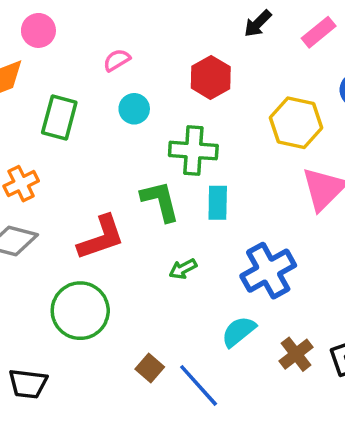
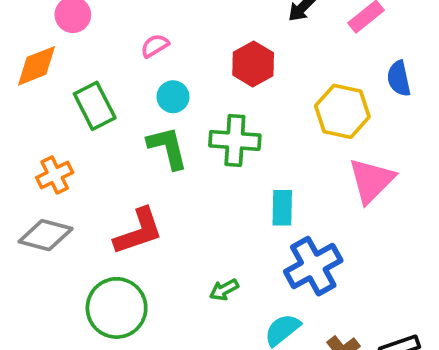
green rectangle: (59, 117) -> (95, 106), turned -42
green L-shape: (160, 201) -> (168, 148), moved
cyan rectangle: (218, 203) -> (282, 208), moved
green arrow: (183, 269) -> (224, 290), moved

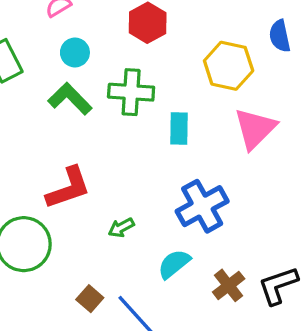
green L-shape: (168, 148) -> (70, 99), turned -30
cyan rectangle: (282, 208) -> (179, 128), moved
red L-shape: (138, 231) -> (68, 188), moved

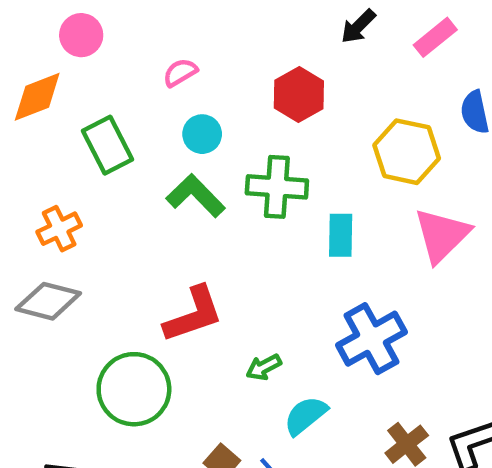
cyan semicircle: (174, 264) -> (305, 416), moved

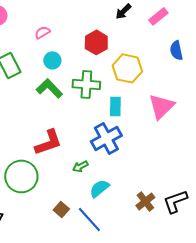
yellow hexagon: (407, 152) -> (127, 68), moved
blue cross: (371, 339) -> (106, 138), moved

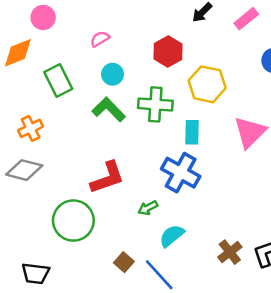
blue cross: (106, 138) -> (181, 173), turned -32

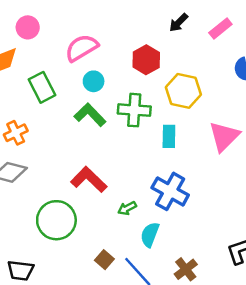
pink semicircle: (100, 39) -> (82, 48), size x1.8
blue cross: (181, 173) -> (170, 191), moved
red L-shape: (107, 178) -> (89, 179), turned -117
cyan semicircle: (172, 236) -> (150, 235), turned -30
brown cross: (230, 252) -> (186, 269), moved

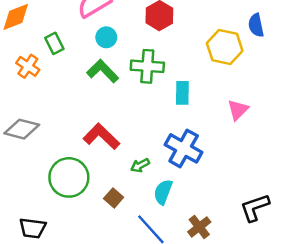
green rectangle: (42, 87) -> (54, 43), size x0.7
yellow hexagon: (183, 91) -> (225, 47), moved
orange cross: (16, 133) -> (28, 66), moved, turned -30
pink triangle: (224, 136) -> (238, 110), moved, size x0.7
brown square: (104, 260) -> (114, 198), moved

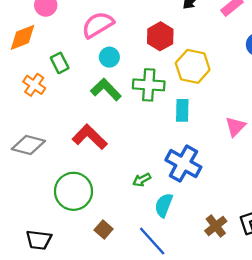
yellow hexagon: (225, 47) -> (193, 66), moved
red L-shape: (101, 136) -> (90, 137), moved
brown square: (114, 198) -> (104, 229), moved
brown cross: (199, 227) -> (216, 226), moved

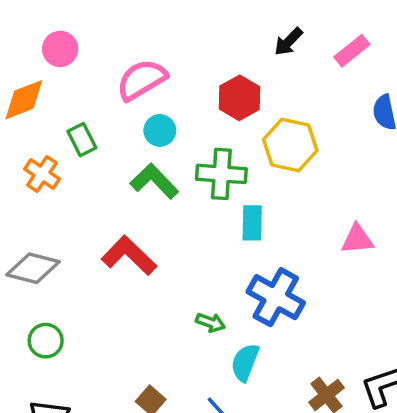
cyan rectangle: (182, 110) -> (252, 223), moved
pink triangle: (235, 127) -> (357, 239), turned 40
green arrow: (142, 180) -> (211, 323), turned -132
green circle: (73, 191) -> (46, 341), moved, size x0.6

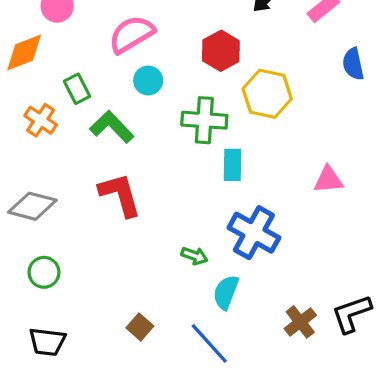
green L-shape: (154, 181) -> (112, 127), moved
red L-shape: (129, 255) -> (120, 195), turned 30

